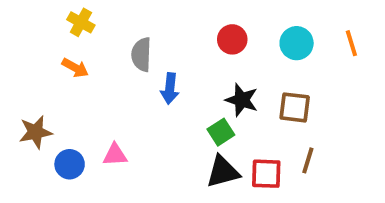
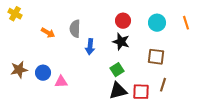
yellow cross: (81, 22) -> (15, 14), moved
orange arrow: (75, 68) -> (48, 33), moved
black star: (242, 100) -> (121, 42), moved
blue circle: (70, 164) -> (43, 73), moved

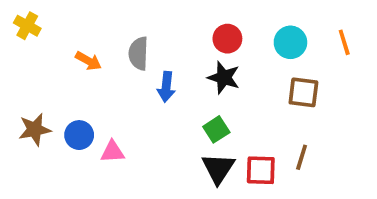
brown square: (156, 57) -> (303, 92), moved
black triangle: (118, 91) -> (218, 168), turned -42

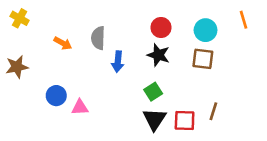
orange line: (344, 42) -> (243, 20), moved
brown square: (303, 92) -> (203, 59), moved
brown star: (35, 129) -> (17, 67), moved

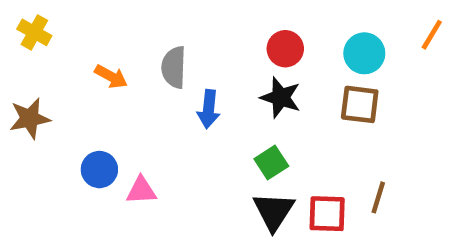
orange line: (243, 20) -> (432, 35), turned 48

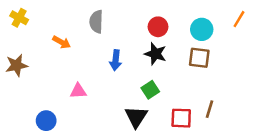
gray semicircle: (174, 67) -> (96, 22), moved
blue circle: (99, 170) -> (46, 121), moved
pink triangle: (141, 190) -> (78, 91), moved
black triangle: (274, 211) -> (136, 117), moved

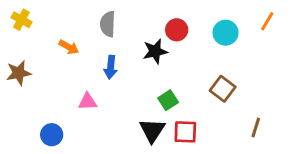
black star: (155, 54) -> (155, 51), moved, turned -30
brown square: (199, 58) -> (223, 89), moved, turned 30
blue arrow: (116, 60) -> (111, 67), moved
brown line: (209, 109) -> (256, 128), moved
red square: (181, 118) -> (185, 132), moved

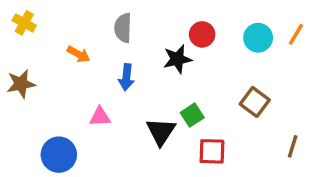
orange line: (267, 21) -> (296, 34), moved
black triangle: (152, 130) -> (161, 132), moved
blue circle: (52, 135) -> (59, 155), size x1.4

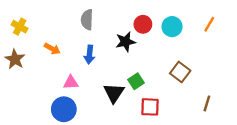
yellow cross: (24, 23) -> (20, 27), moved
cyan circle: (258, 38) -> (172, 27), moved
orange arrow: (79, 54) -> (52, 49), moved
brown star: (21, 84) -> (15, 59), turned -30
blue circle: (59, 155) -> (64, 109), moved

